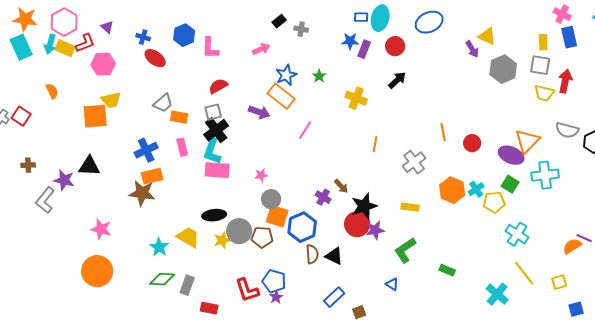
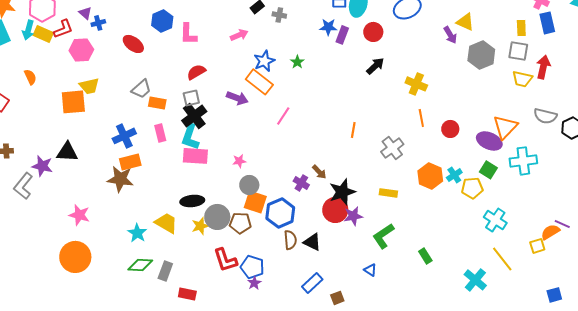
blue cross: (143, 37) -> (98, 23), moved, turned -32
yellow cross: (356, 98) -> (416, 84), moved
green rectangle: (447, 270) -> (425, 256), turned 35
yellow square: (559, 282) -> (537, 246), moved
red L-shape: (247, 290) -> (225, 260), moved

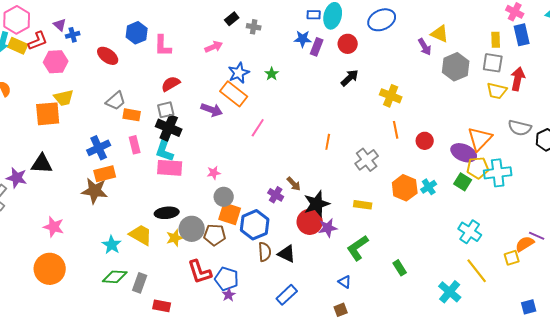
black cross: (194, 116) -> (169, 128), turned -30
yellow pentagon: (472, 188) -> (478, 168), moved
brown square: (337, 298) -> (341, 310), moved

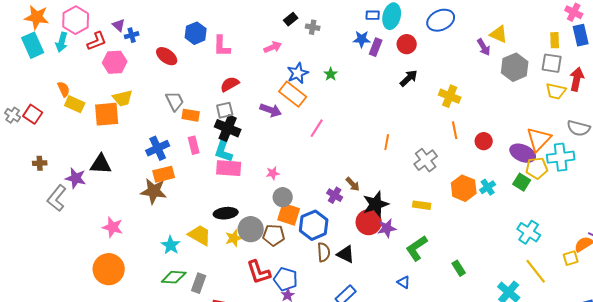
yellow rectangle: (18, 46) -> (75, 104), moved
gray trapezoid: (116, 101) -> (175, 101), turned -75
cyan cross: (498, 173) -> (561, 157), moved

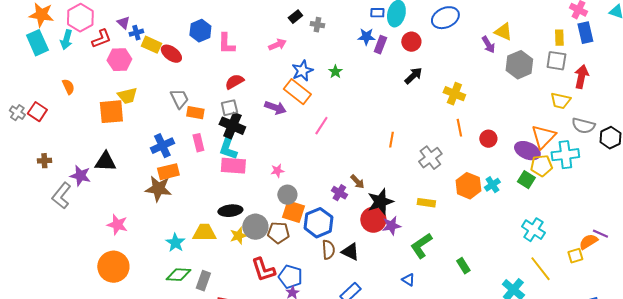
yellow trapezoid: (556, 91) -> (560, 101), moved
yellow rectangle: (75, 104) -> (151, 45), moved
yellow trapezoid: (200, 235) -> (204, 233), turned -30

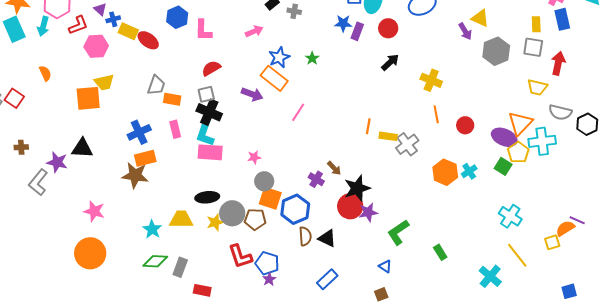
gray trapezoid: (179, 99) -> (156, 85), turned 45
yellow pentagon: (541, 166) -> (518, 152), turned -30
yellow rectangle: (426, 203) -> (388, 136), moved

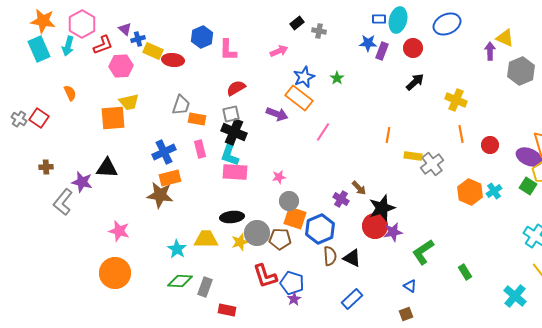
purple arrow: (465, 31) -> (490, 51), turned -150
red ellipse: (148, 40) -> (173, 60), turned -30
orange line: (368, 126) -> (388, 135), moved

